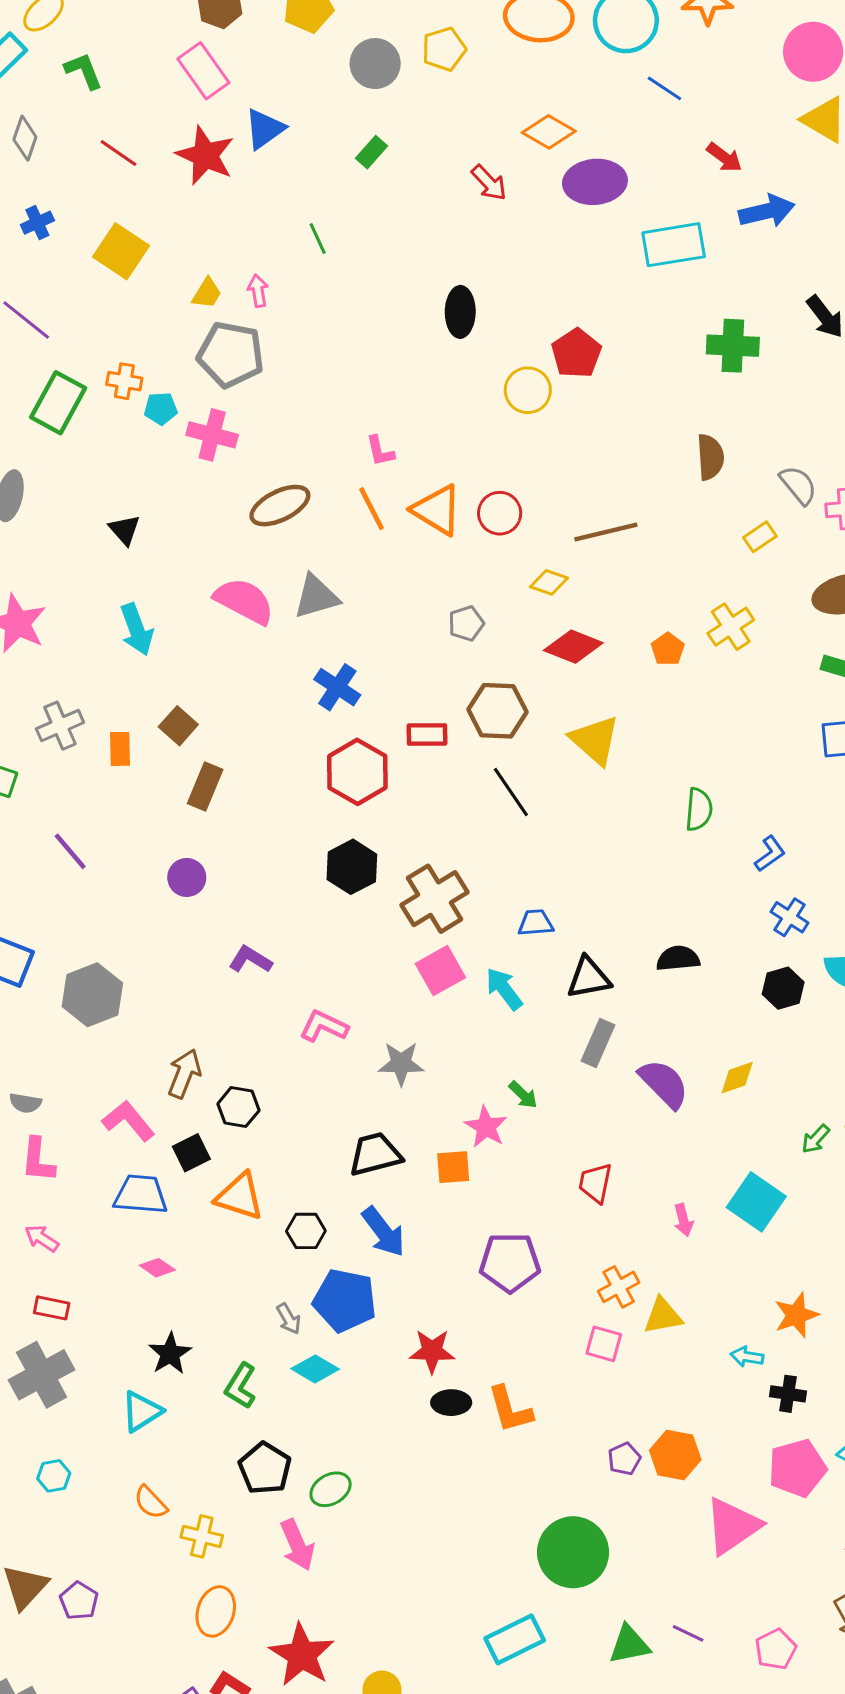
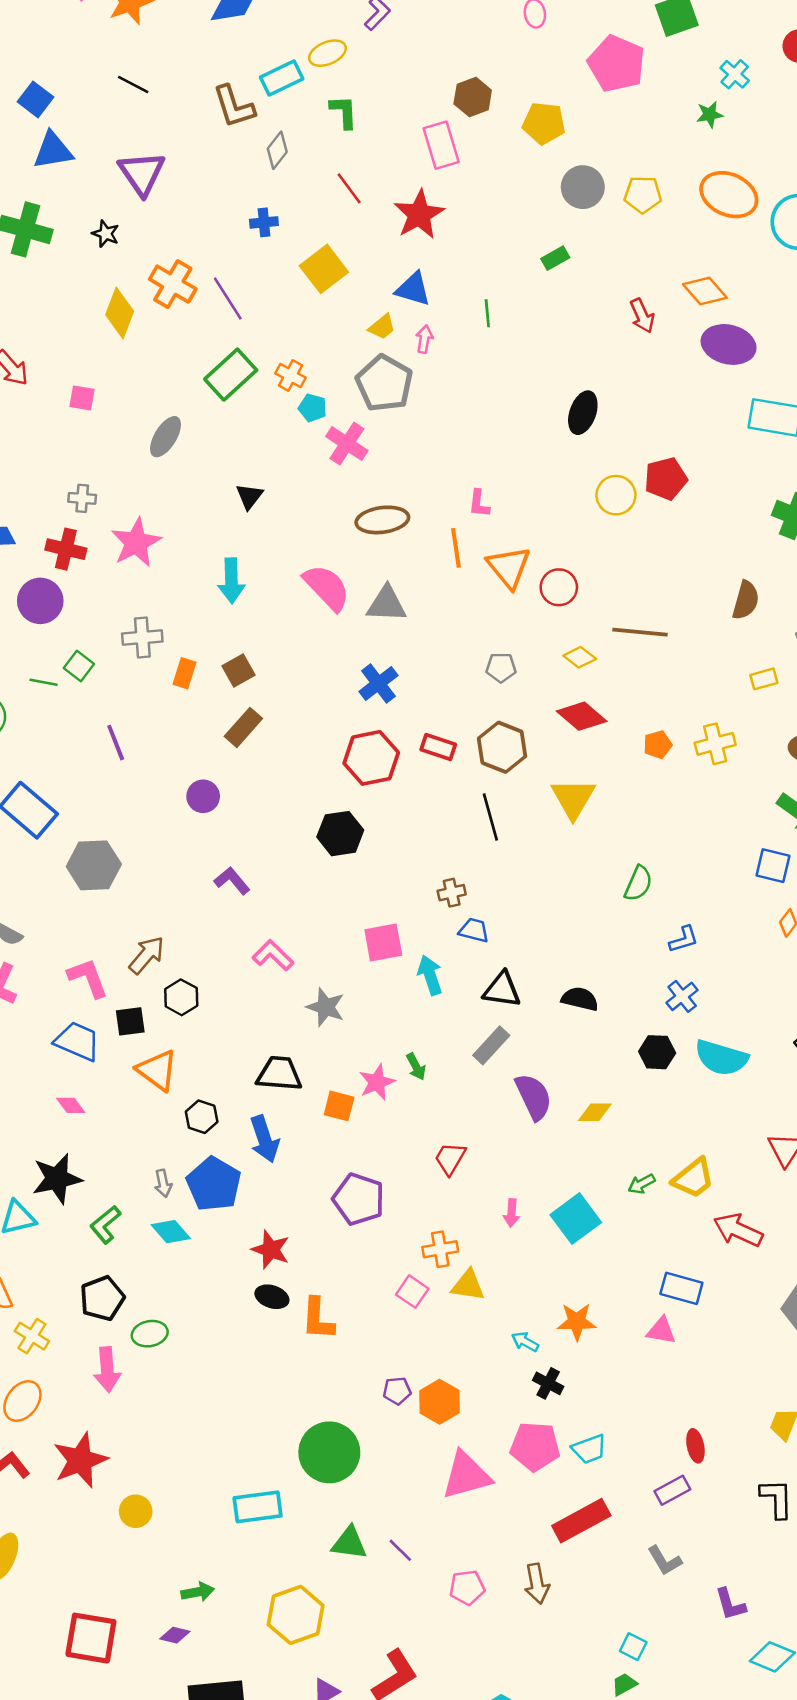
blue triangle: (265, 129) -> (413, 289), moved, turned 33
brown cross: (434, 899) -> (452, 893), moved, size x0.5
black star: (170, 1354) -> (57, 1179), size x1.4

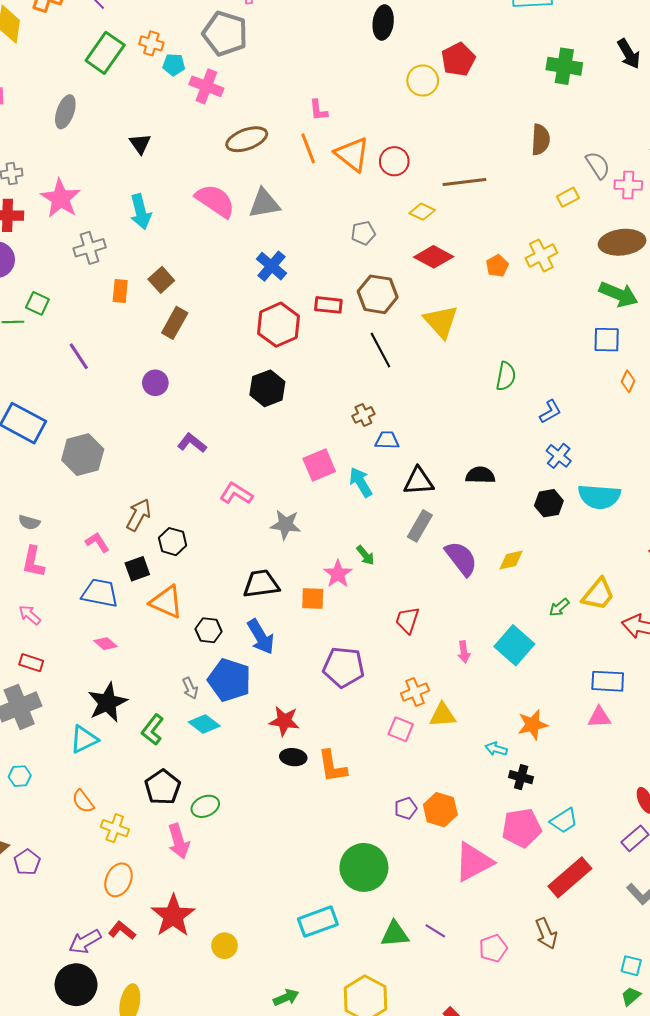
gray cross: (142, 638) -> (90, 248), moved
pink L-shape: (88, 978) -> (97, 542), size x0.7

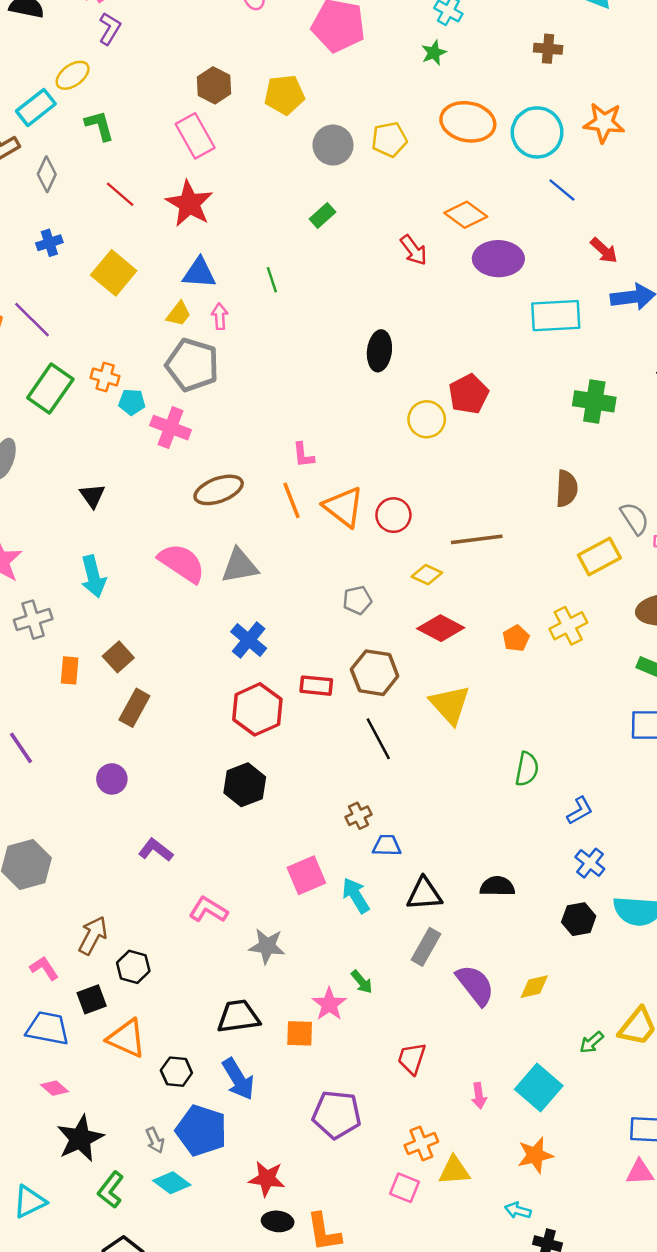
yellow rectangle: (568, 197) -> (599, 557), size x1.6
black star: (107, 702) -> (80, 1138), moved
orange star: (533, 725) -> (535, 1155), moved

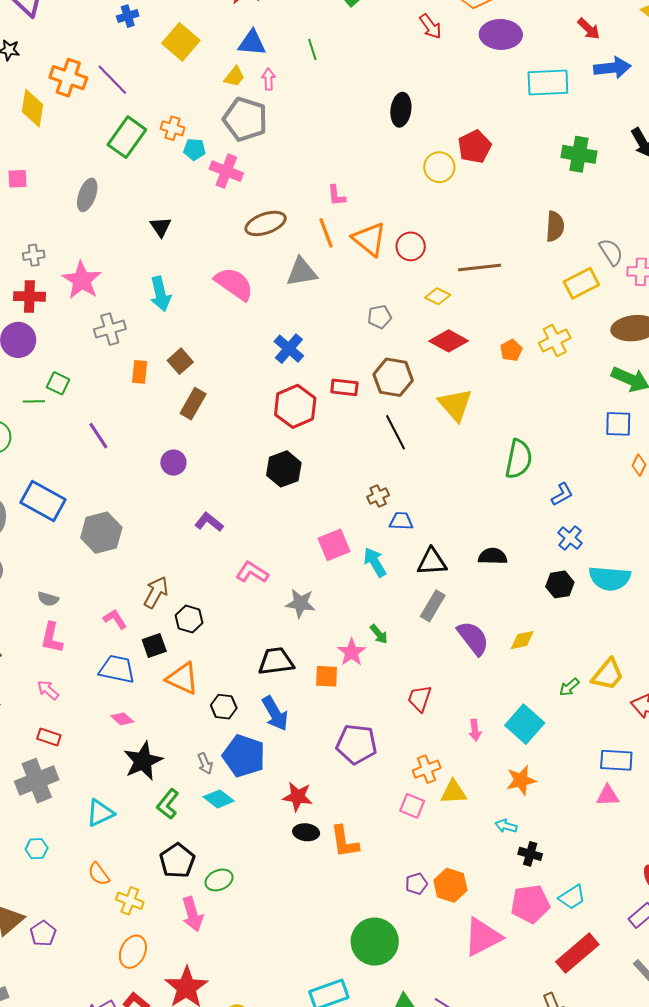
gray triangle: (240, 566) -> (302, 272), moved
green semicircle: (527, 769) -> (519, 459), size x1.4

